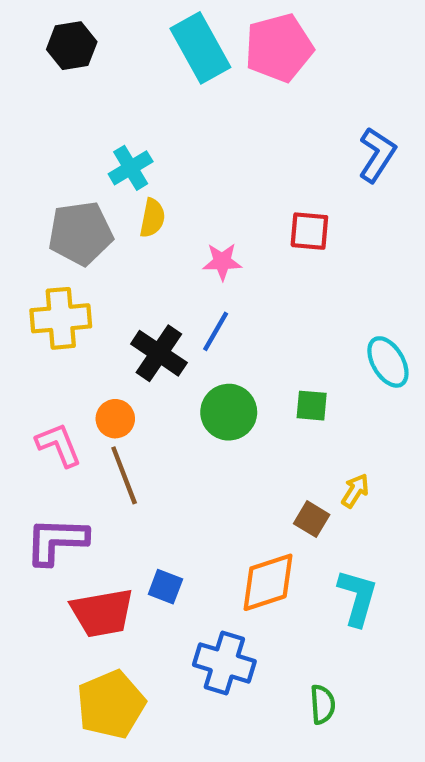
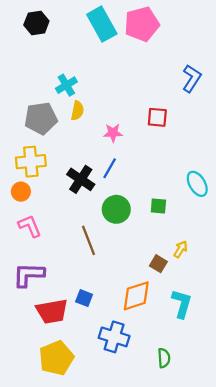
orange circle: (115, 419) -> (21, 192), moved
brown line: (124, 475) -> (89, 240), moved

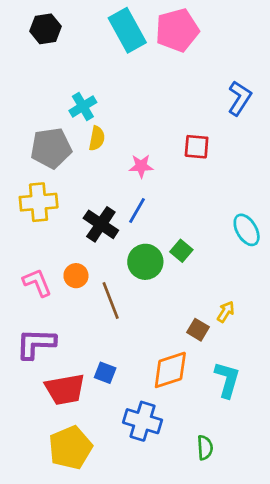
orange circle: (21, 192) -> (76, 276), moved
green square: (158, 206) -> (181, 251), moved, turned 35

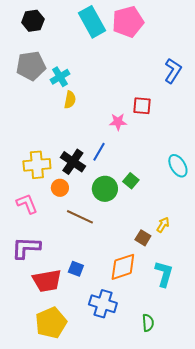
gray pentagon: (51, 148) -> (31, 66), moved
pink star: (141, 166) -> (118, 122), moved
yellow cross: (39, 202) -> (37, 165), moved
orange circle: (76, 276) -> (60, 188), moved
brown line: (111, 301) -> (80, 217), turned -44

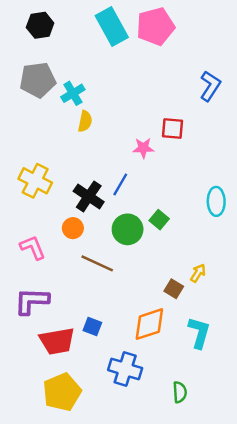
yellow cross: (37, 165) -> (35, 181), moved, turned 32
cyan ellipse: (178, 166) -> (216, 201), turned 30

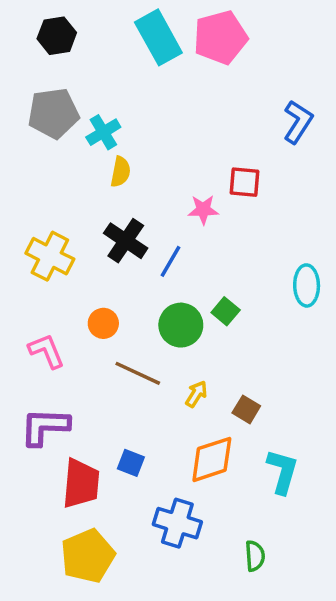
black cross: (89, 197) -> (126, 241), moved
yellow arrow: (198, 273) -> (196, 394), moved
red trapezoid: (57, 341) -> (81, 484), turned -75

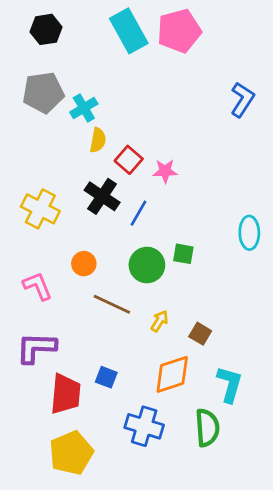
red square: (245, 182) -> (129, 160), moved, turned 36
green square: (226, 311) -> (183, 254), turned -30
green semicircle: (255, 556) -> (207, 428), moved, size x1.5

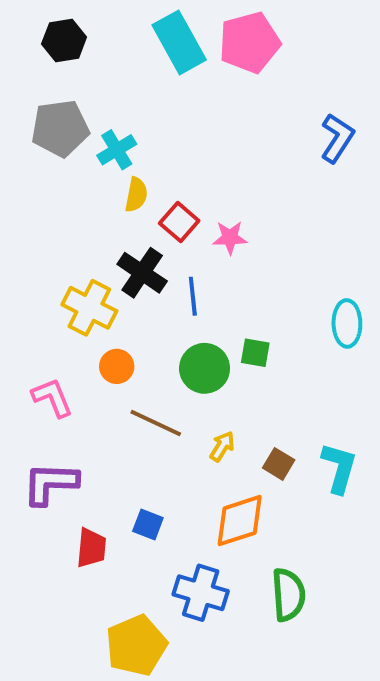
yellow cross: (40, 209) -> (89, 308), moved
blue line: (139, 213) -> (193, 296), turned -36
cyan L-shape: (230, 384) -> (339, 468), moved
red trapezoid: (66, 394) -> (91, 548), size x0.7
yellow pentagon: (71, 453) -> (136, 645), moved

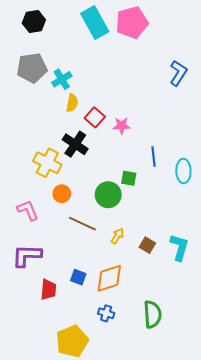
blue line: (193, 296) -> (154, 157), moved
green square: (255, 353) -> (129, 178), moved
orange diamond: (240, 521) -> (109, 278), moved
blue cross: (201, 593) -> (106, 313), size x0.6

